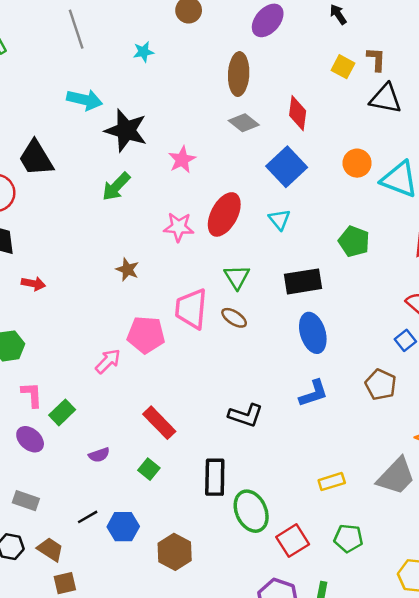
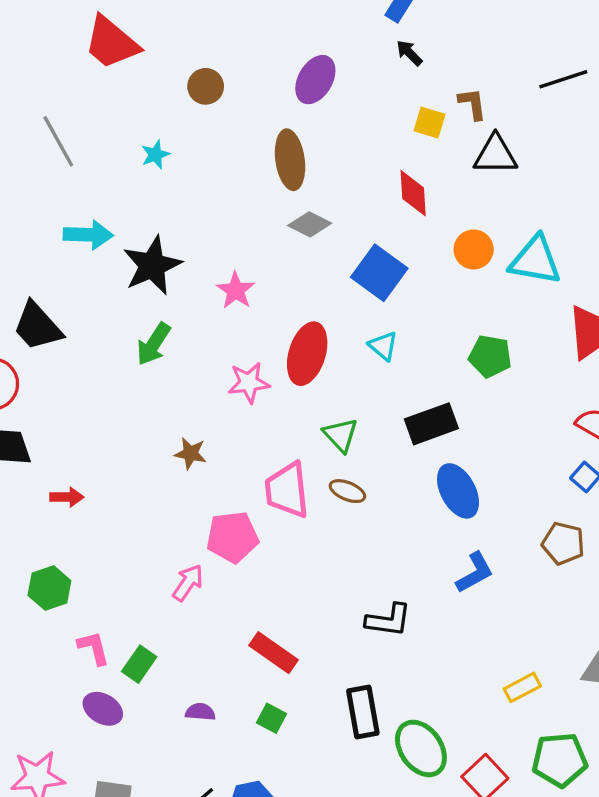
red diamond: (298, 113) -> (413, 193), moved
black star: (126, 130) -> (152, 265), turned -30
purple semicircle: (99, 455) -> (200, 712), turned -145
green pentagon: (348, 538) -> (560, 760), size x1.4

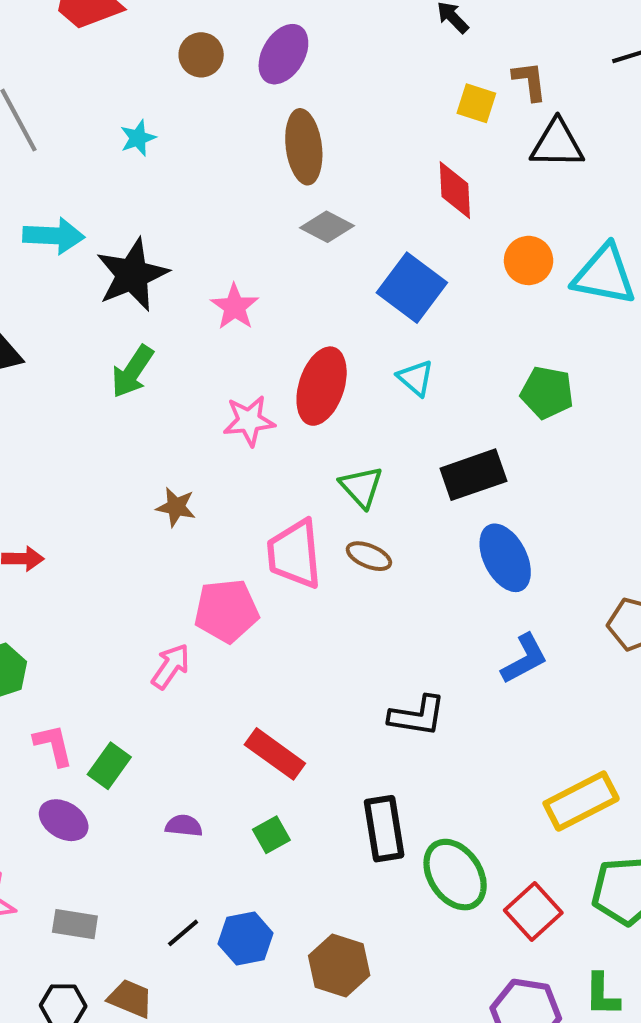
purple ellipse: (315, 80) -> (283, 54), moved
yellow rectangle: (522, 687) -> (581, 801), size x1.6
green square: (271, 718) -> (271, 835), turned 32

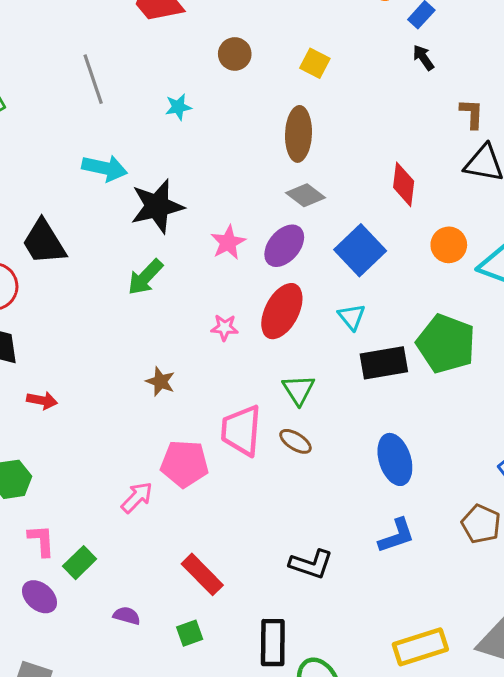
purple ellipse: (283, 54) -> (284, 246), moved
yellow square: (476, 103) -> (315, 63), moved
green pentagon: (547, 392) -> (446, 344), size x1.5
pink star: (249, 421) -> (225, 328), size x0.7
black rectangle: (473, 475) -> (384, 363), moved

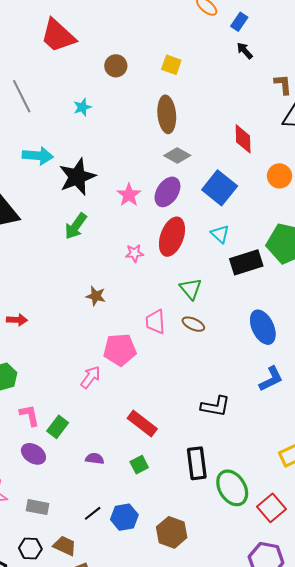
pink trapezoid: (241, 431) -> (155, 322), size x0.7

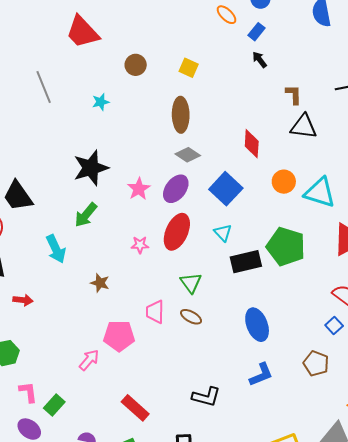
cyan arrow: (38, 156) -> (56, 249), moved, turned 56

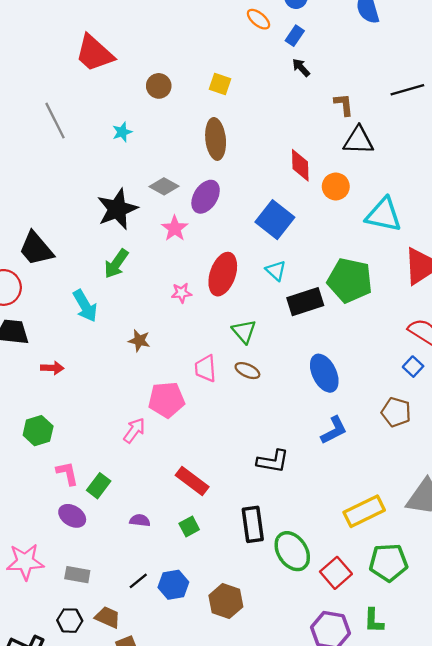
gray diamond: (188, 155) -> (164, 186), moved
orange circle: (284, 182) -> (336, 186), moved
purple ellipse: (176, 189) -> (206, 197), moved

